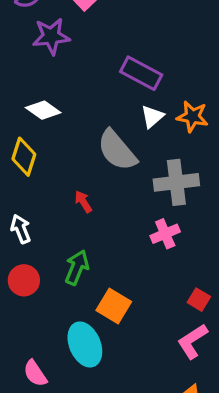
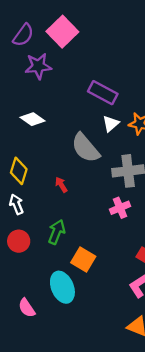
yellow diamond: (24, 157) -> (19, 171), moved

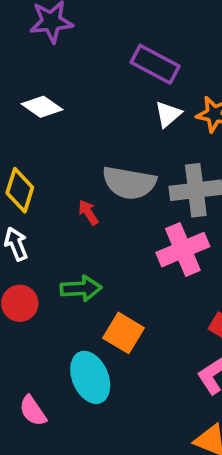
gray semicircle: (85, 148) -> (129, 183), moved, turned -40
pink cross: (120, 208) -> (183, 250), size x1.5
green arrow: (57, 232) -> (81, 288), turned 65

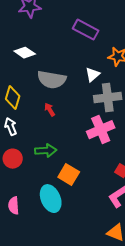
white triangle: (168, 114) -> (93, 75), moved
gray semicircle: (129, 183) -> (52, 80), moved
pink semicircle: (33, 411) -> (14, 206), moved, turned 30

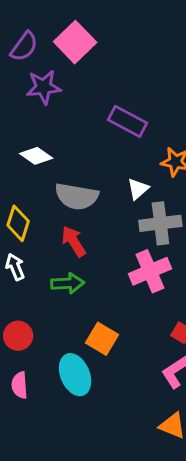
red arrow: (50, 110) -> (74, 241), size x1.5
green arrow: (46, 151) -> (68, 283), moved
red circle: (13, 159) -> (18, 336), moved

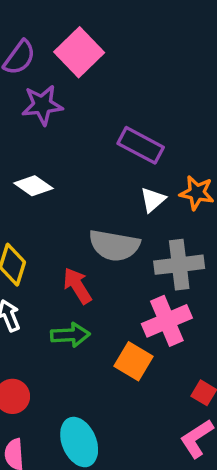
white triangle: (138, 189) -> (153, 200), moved
gray semicircle: (77, 196) -> (114, 245), moved
orange square: (102, 339) -> (134, 361), moved

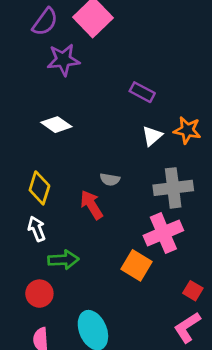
purple rectangle: (141, 145) -> (142, 92), size x0.7
gray semicircle: (114, 245) -> (110, 179), moved, size x0.5
green arrow: (70, 335) -> (63, 260), moved

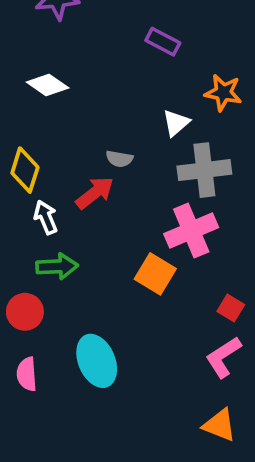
white triangle: (152, 136) -> (176, 123), moved
red arrow: (92, 205) -> (95, 193), turned 84
white arrow: (37, 229) -> (46, 217), moved

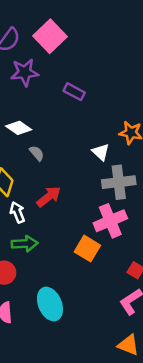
purple rectangle: (163, 42) -> (74, 92), moved
white triangle: (176, 123) -> (101, 152), turned -36
gray semicircle: (119, 159) -> (37, 153), moved, turned -140

